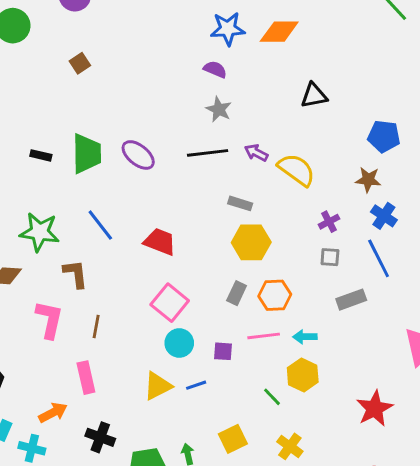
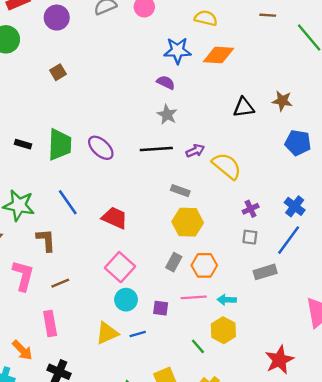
purple arrow: (256, 153) -> (195, 151), turned 126
brown star: (368, 180) -> (282, 101), moved
blue line: (379, 258) -> (289, 240), turned 60
brown line: (96, 327) -> (60, 283), turned 54
orange arrow: (53, 413) -> (22, 350), turned 70

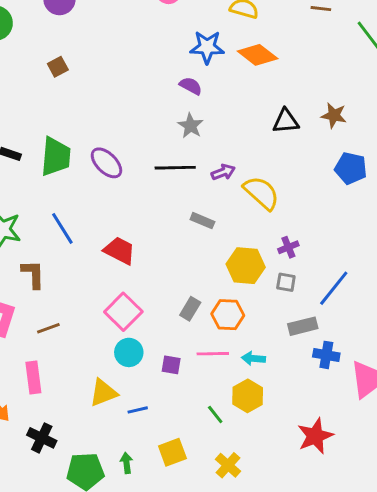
orange diamond: (218, 55) -> (258, 55), turned 32
blue cross: (295, 206) -> (326, 355), moved, turned -30
yellow hexagon: (188, 222) -> (246, 266), moved
blue line: (138, 334) -> (138, 410), moved

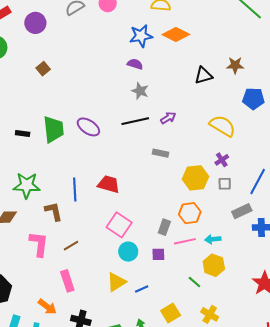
yellow semicircle: (261, 193) -> (222, 126), moved
blue line: (62, 228) -> (75, 190), moved, turned 40
gray rectangle: (190, 309) -> (164, 227), moved

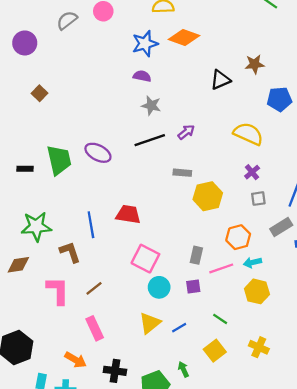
yellow hexagon: (195, 178) -> (208, 196), moved
orange hexagon: (190, 213) -> (238, 237), moved
green line: (194, 282) -> (220, 319), moved

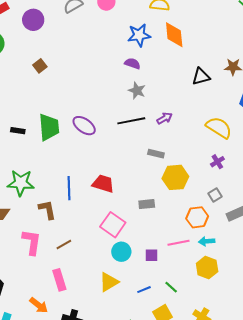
orange diamond: (184, 37) -> (174, 35), turned 56
gray square: (258, 199) -> (215, 195), moved, turned -32
gray rectangle: (196, 255) -> (147, 204), moved, turned 63
blue line: (179, 328) -> (144, 290), moved

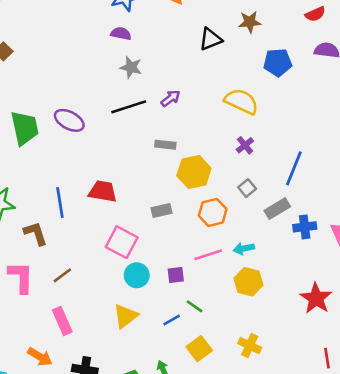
orange hexagon: (197, 217) -> (213, 212), moved
green line: (171, 287) -> (195, 306), moved

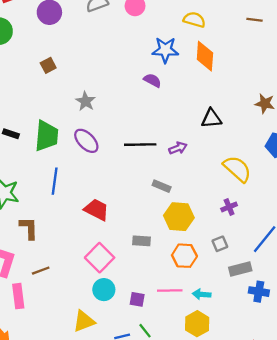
black triangle: (210, 39) -> (211, 118), moved
gray star: (131, 67) -> (85, 101), moved
blue line: (60, 203) -> (55, 181), moved
pink rectangle: (62, 321) -> (18, 296), moved

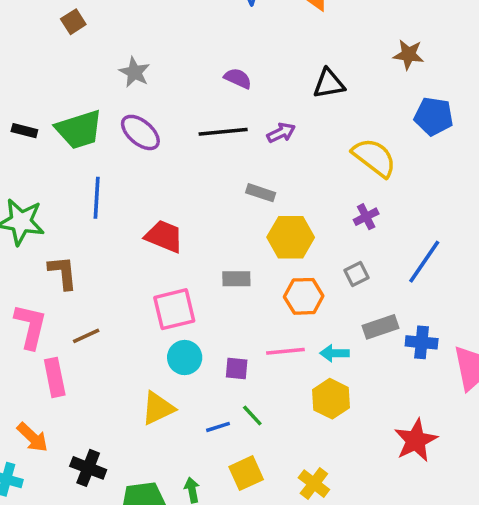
purple semicircle: (152, 80) -> (238, 78), moved
green trapezoid: (47, 136) -> (79, 129), turned 72
pink square: (100, 258) -> (174, 309), turned 36
gray rectangle: (240, 269) -> (381, 327), moved

